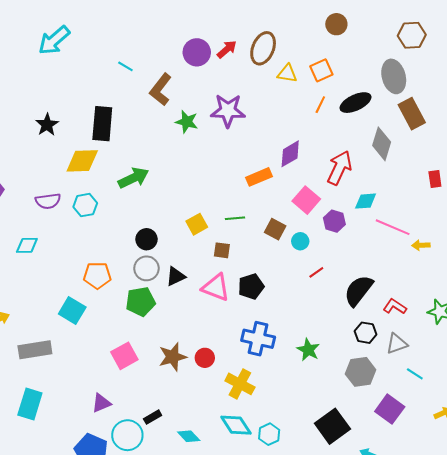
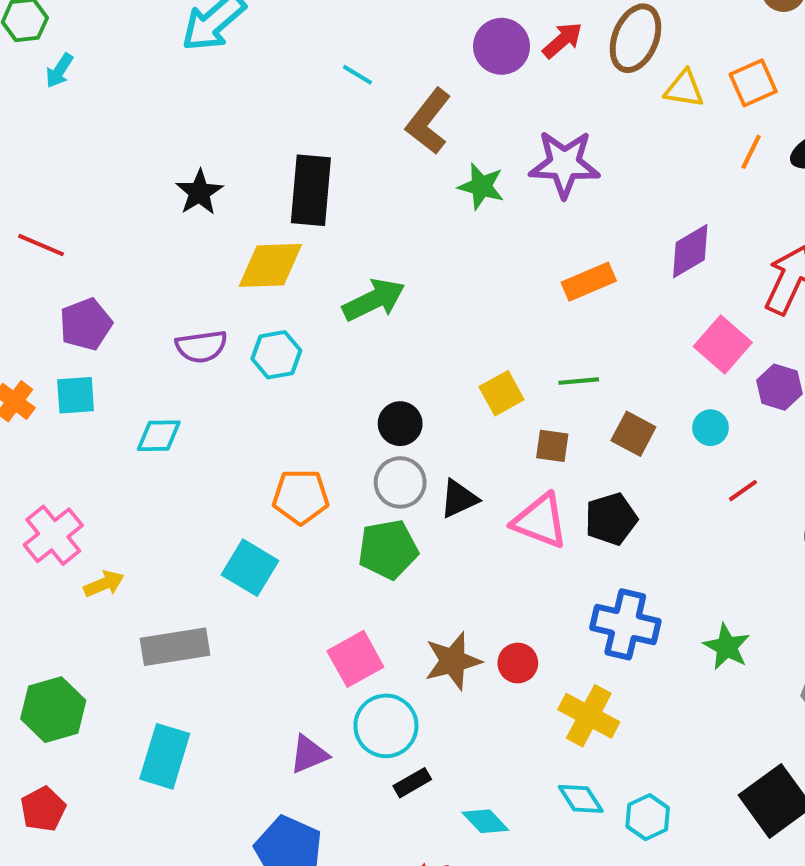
orange rectangle: (259, 177) -> (589, 282), moved
brown square: (275, 229) -> (633, 434), moved
cyan diamond: (236, 425) -> (581, 799), size x0.7
cyan circle: (127, 435) -> (386, 726), moved

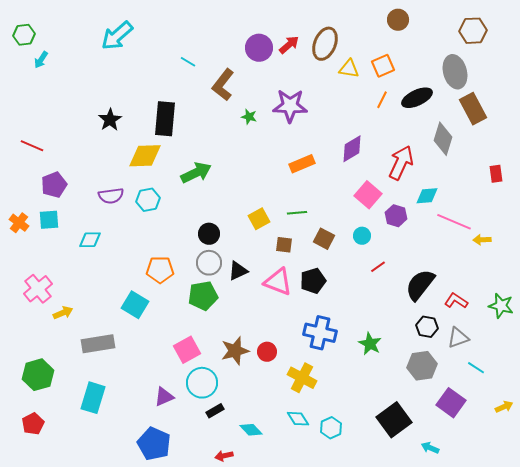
green star: (481, 186) -> (249, 117), size x0.7

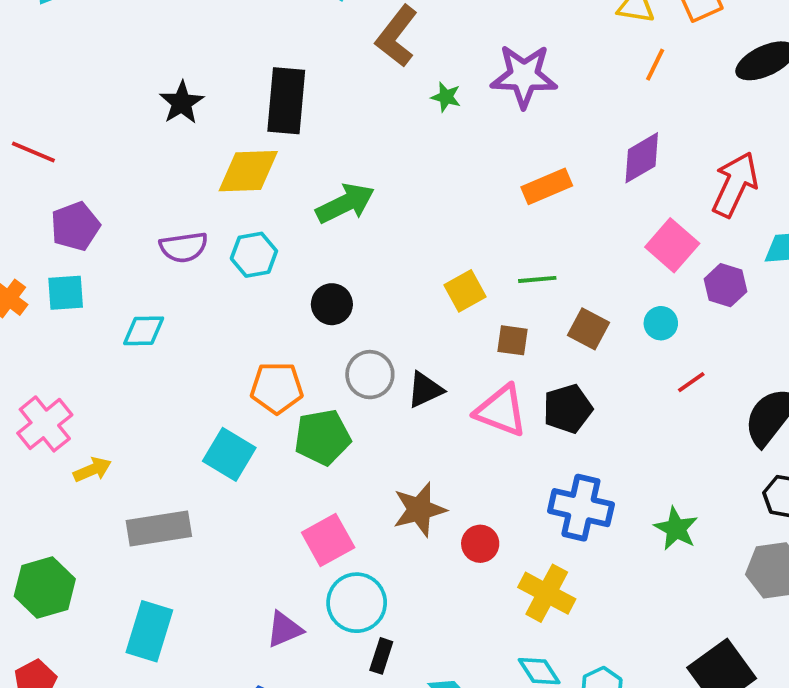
orange line: (382, 100) -> (655, 65), moved
black circle: (209, 234) -> (332, 304), moved
green pentagon: (203, 296) -> (322, 437), moved
brown star: (235, 351) -> (419, 510), moved
black rectangle: (215, 411) -> (381, 656), turned -42

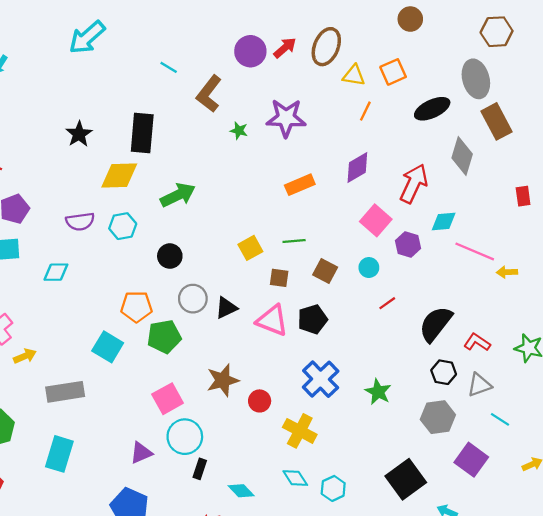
blue cross: (581, 508) -> (321, 379), turned 33

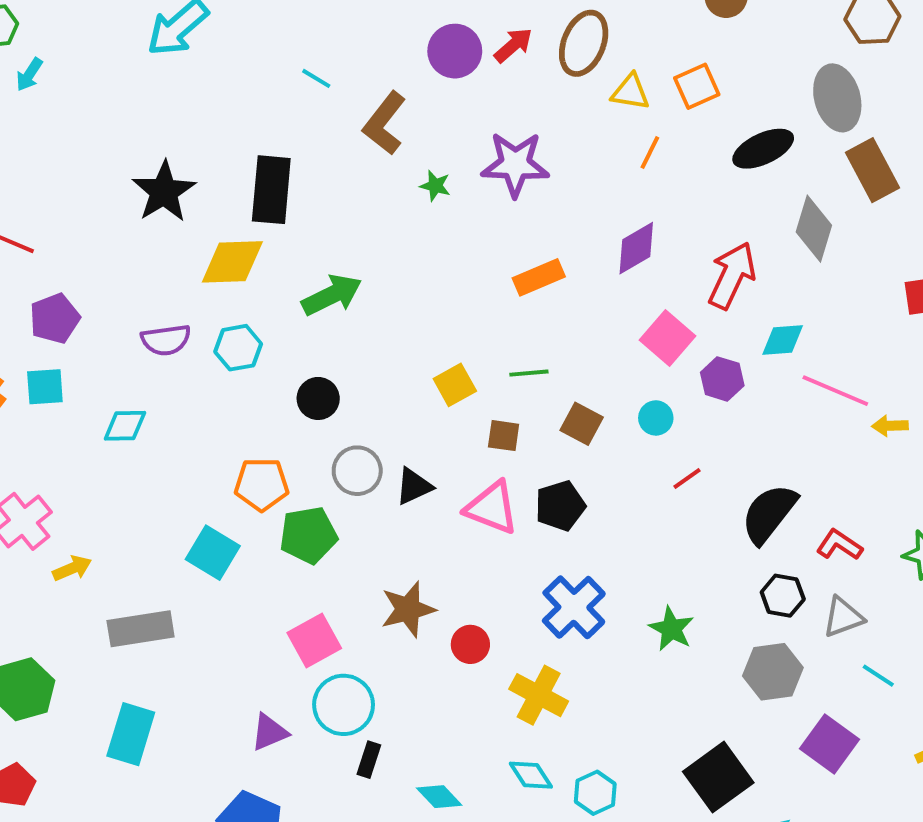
black star: (79, 134) -> (164, 192), size x1.4

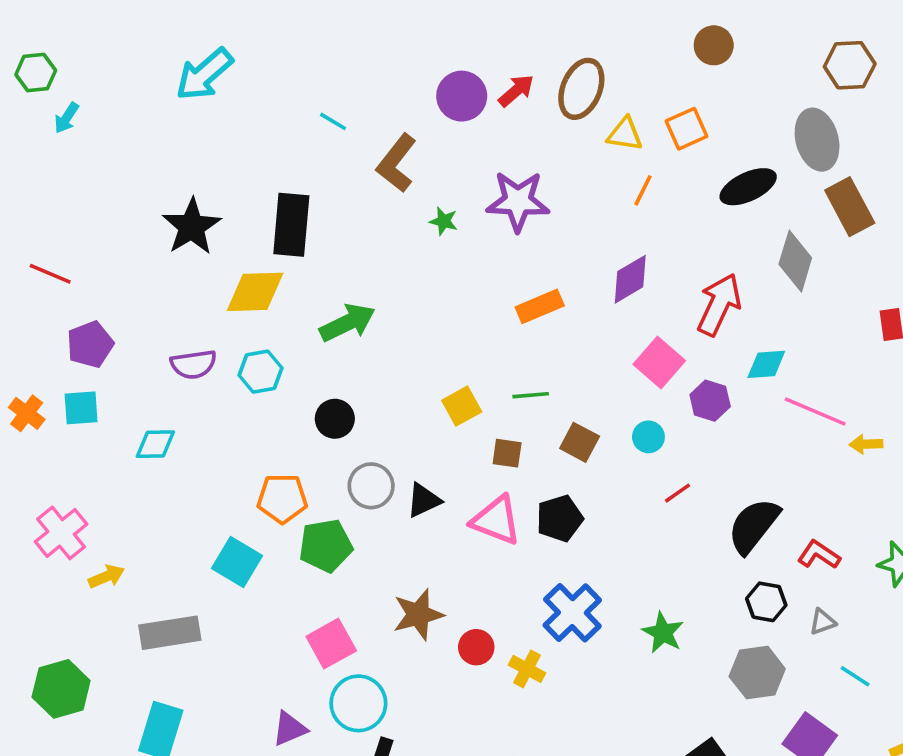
gray triangle: (843, 617) -> (822, 622), size x0.7
yellow cross: (539, 695) -> (527, 669), moved, size x0.7

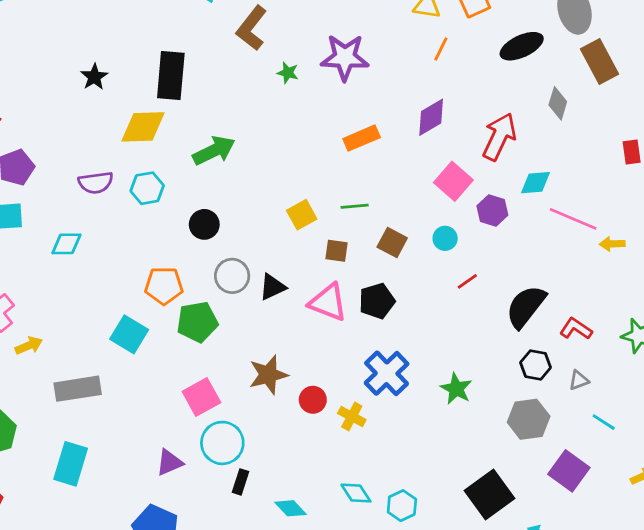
black star: (192, 227) -> (94, 77), size x0.6
gray diamond: (795, 261) -> (558, 103), size x0.7

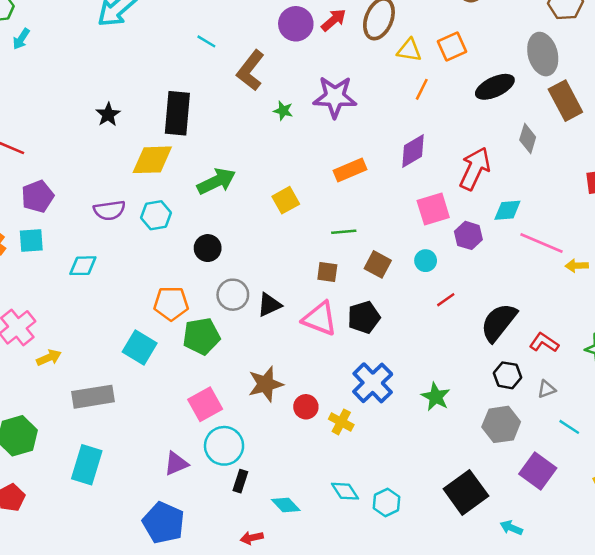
pink square: (453, 181) -> (433, 209), turned 32
yellow square: (302, 215) -> (286, 200), moved

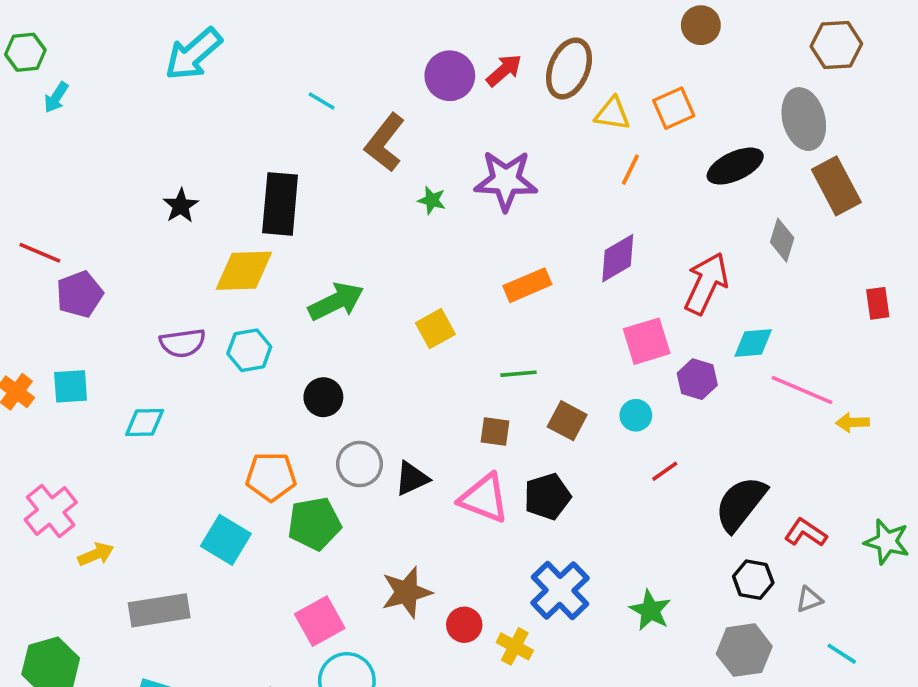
purple pentagon: (38, 196) -> (80, 294), moved

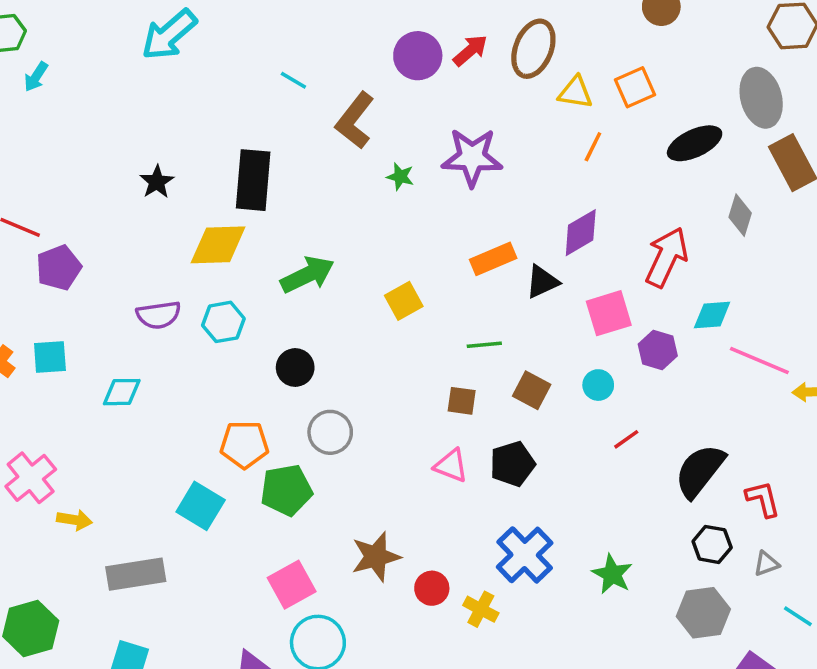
black triangle: (412, 478) -> (542, 282), moved
pink triangle: (484, 498) -> (451, 466), size x0.7
red L-shape: (806, 533) -> (763, 499), turned 42
yellow arrow: (96, 554) -> (74, 520), turned 32

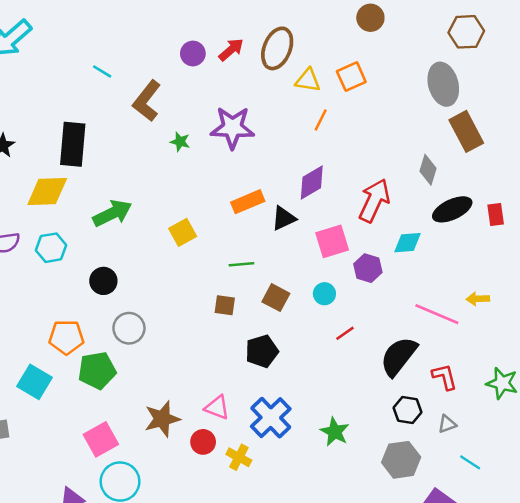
purple circle: (418, 56) -> (193, 54), size x0.7
black ellipse: (695, 143) -> (452, 209), moved
pink line: (759, 360) -> (437, 314), moved
pink triangle: (451, 466) -> (217, 407), moved

